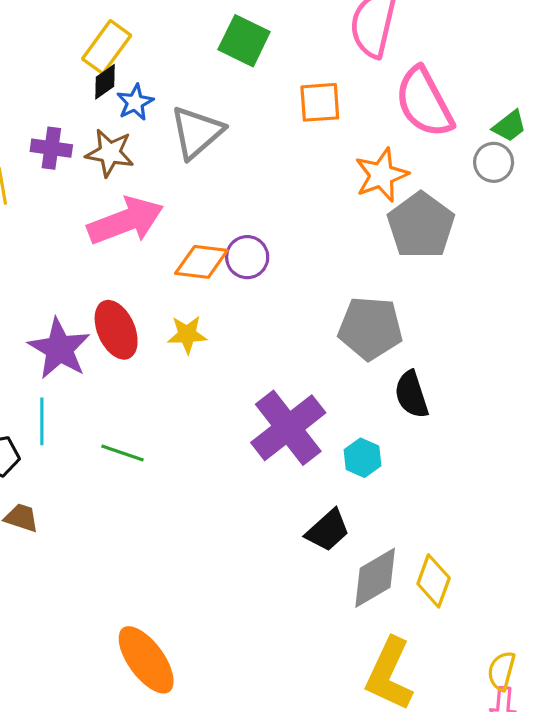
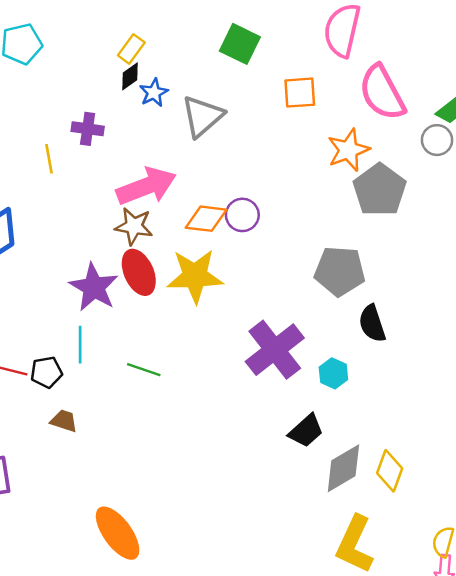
yellow rectangle: (107, 47) -> (131, 49), size x0.7
brown star: (110, 153) -> (134, 226), moved
yellow star: (187, 335) -> (195, 276), size x1.8
orange ellipse: (146, 660) -> (118, 533), moved

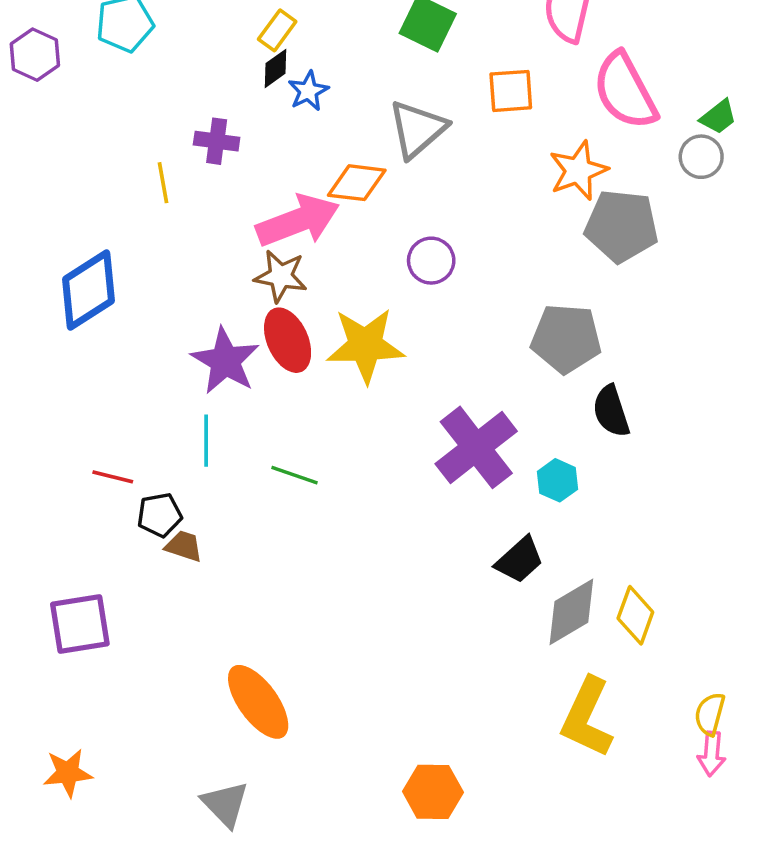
gray triangle: (202, 116) -> (417, 129), moved
gray pentagon: (380, 190) -> (622, 226), turned -30
orange diamond: (206, 219) -> (357, 183), moved
black pentagon: (46, 372) -> (159, 515), moved

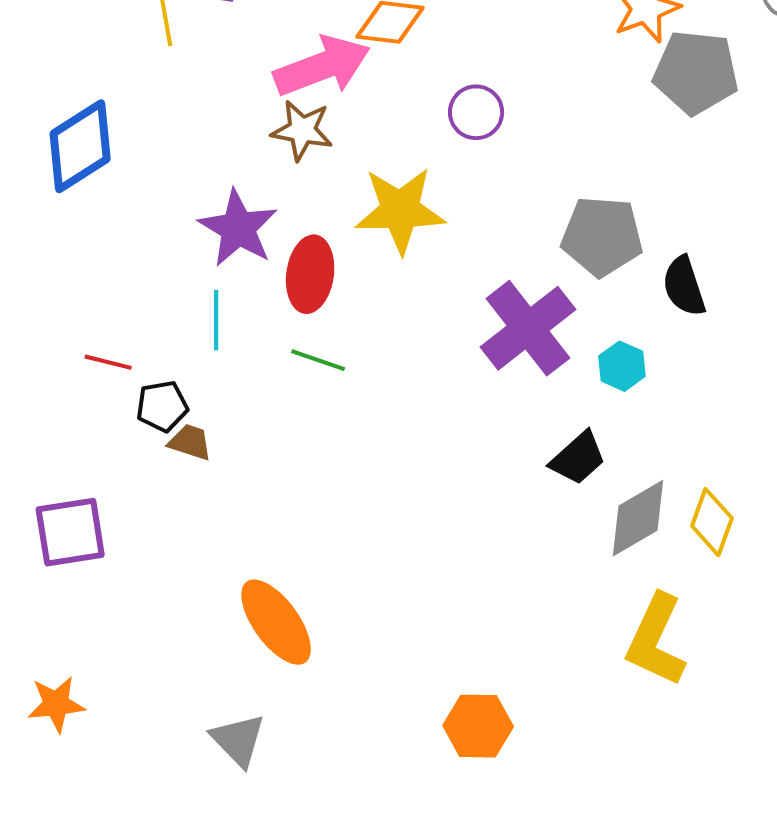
gray pentagon: (566, 338) -> (602, 236), moved
red ellipse: (288, 340) -> (310, 274), moved, turned 32

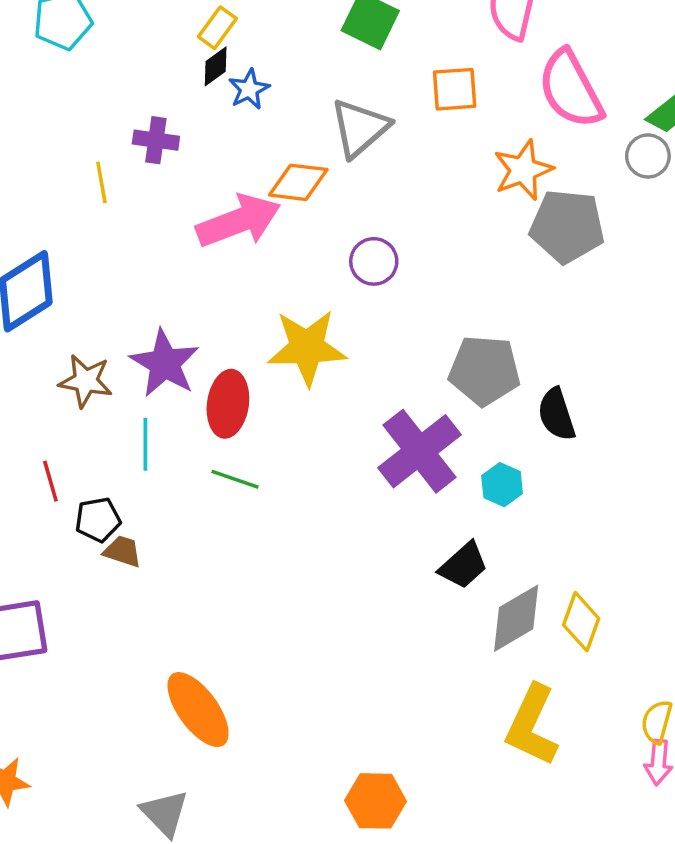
brown star: (302, 130) -> (86, 381), moved
red line: (108, 362) -> (50, 481), turned 60

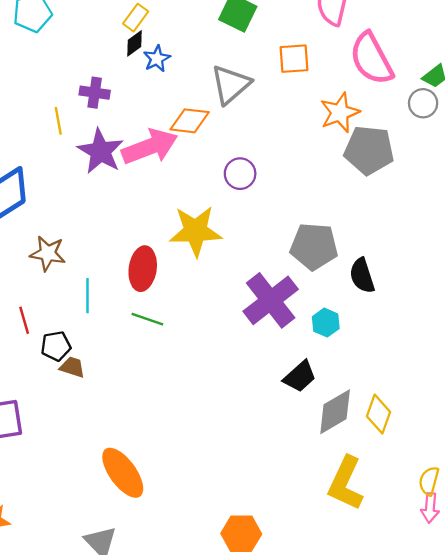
purple star: (165, 363) -> (100, 151), moved

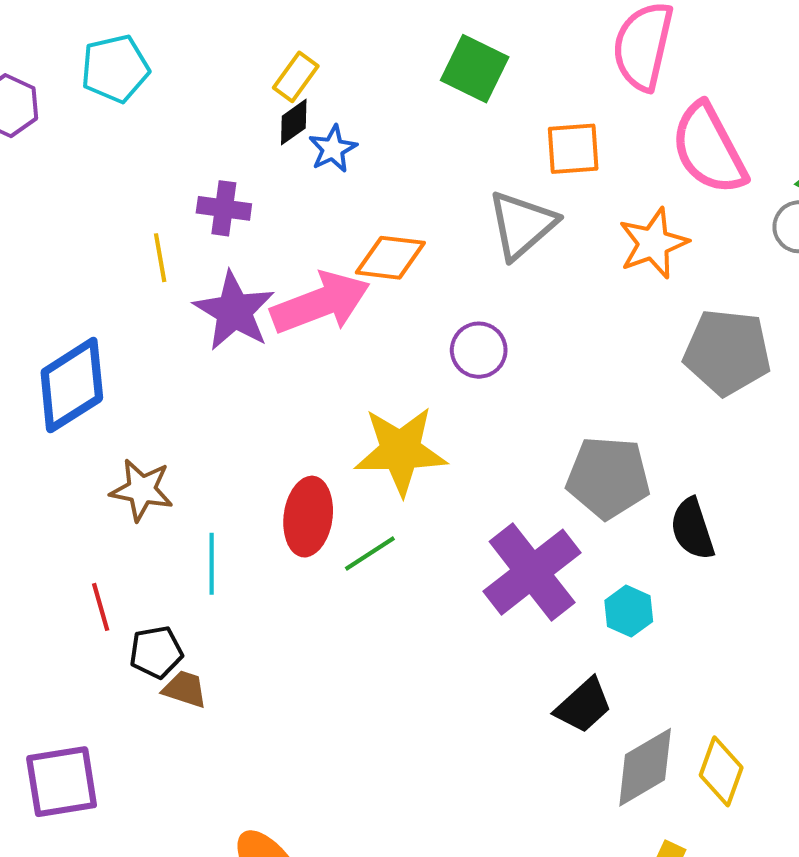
gray triangle: (231, 84) -> (522, 225), moved
gray pentagon: (369, 150) -> (727, 352), moved
green line: (147, 319) -> (370, 554), moved, turned -52

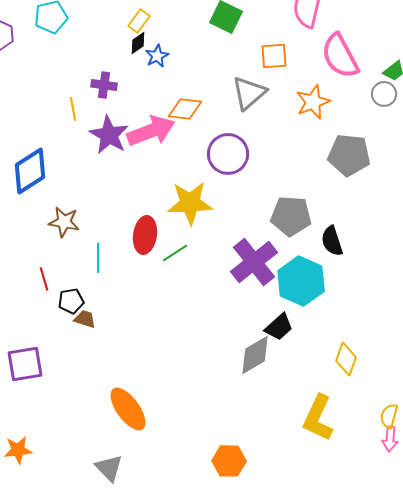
purple circle: (479, 350) -> (228, 154), size x1.5
cyan hexagon: (629, 611) -> (301, 281), size x2.0
gray diamond: (645, 767) -> (255, 355), moved

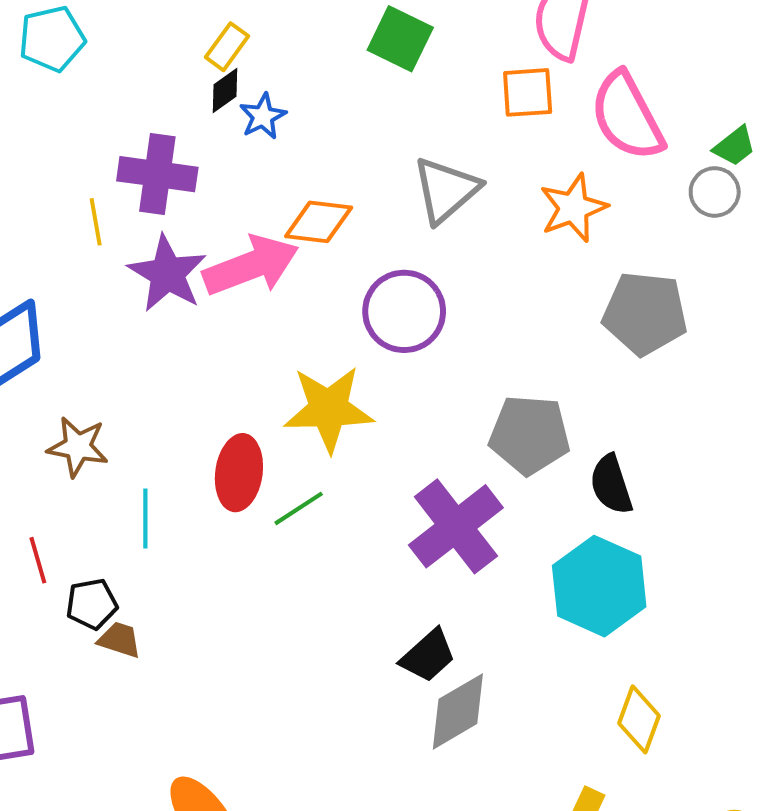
orange square: (274, 56) -> (528, 92), moved
purple cross: (104, 85) -> (157, 174), size x1.5
cyan hexagon: (301, 281) -> (599, 586), moved
black trapezoid: (279, 327) -> (428, 656), moved

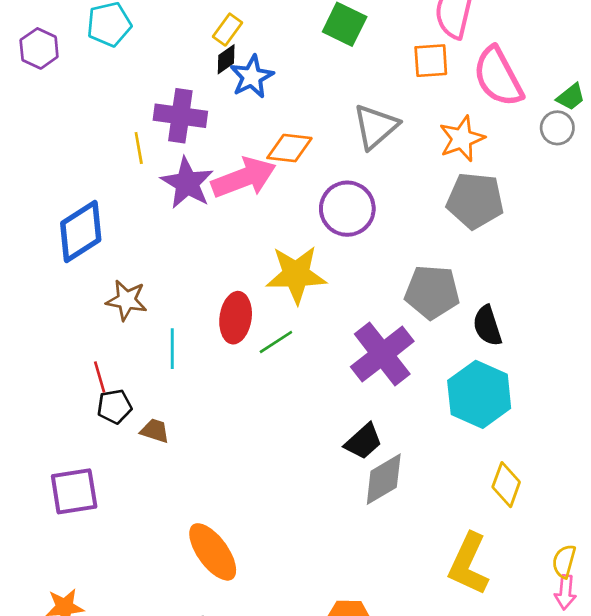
blue star: (263, 116) -> (252, 77), size x1.4
gray pentagon: (645, 313) -> (475, 201), moved
black pentagon: (92, 604) -> (114, 407), moved

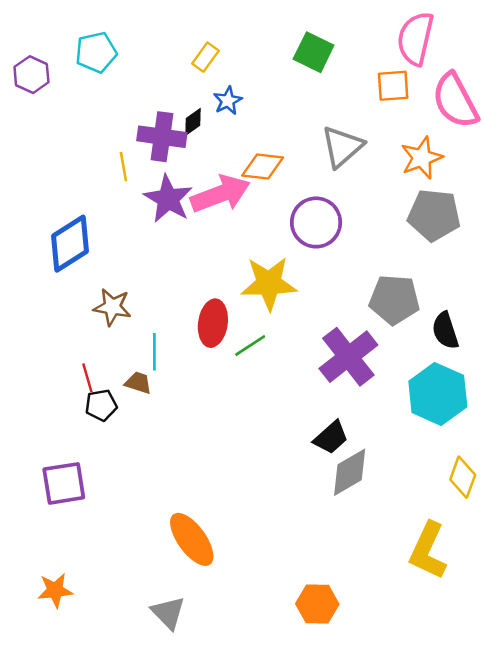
black diamond: (226, 59) -> (193, 122), moved
blue star: (252, 77) -> (228, 101), size x0.7
brown trapezoid: (155, 431) -> (138, 383), moved

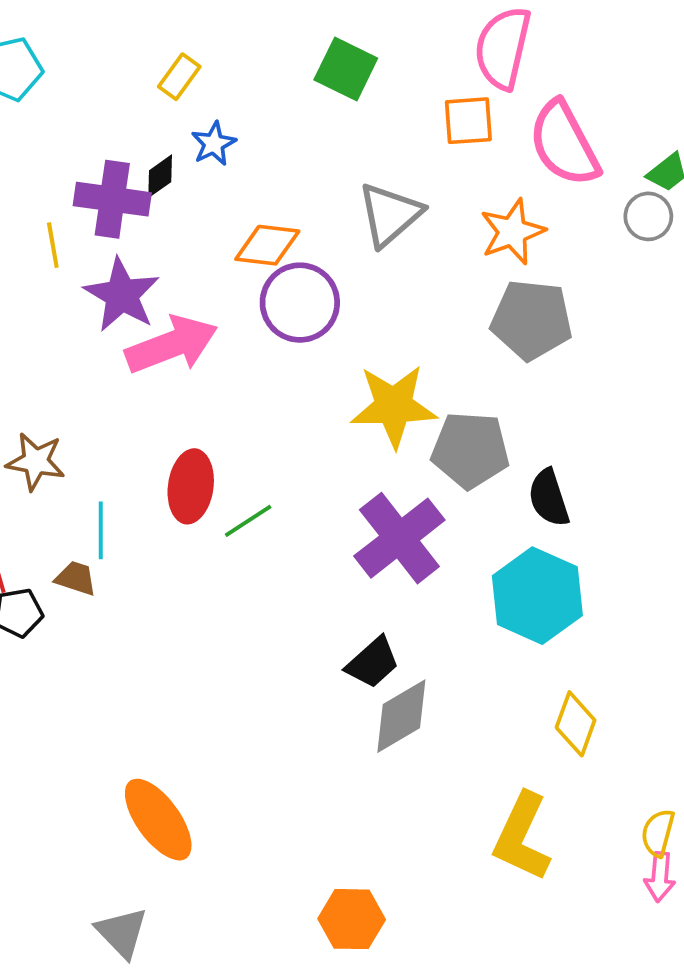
pink arrow: (220, 194) -> (172, 345), moved
purple circle: (316, 222) -> (300, 303), moved
yellow star: (269, 283) -> (394, 406), moved

